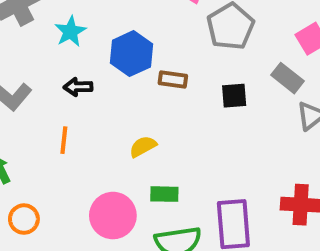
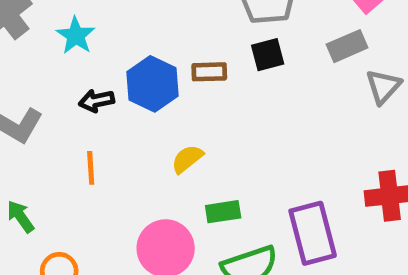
blue hexagon: (132, 54) -> (152, 84), moved
gray rectangle: (288, 78) -> (347, 46), turned -52
black square: (234, 96) -> (268, 55), moved

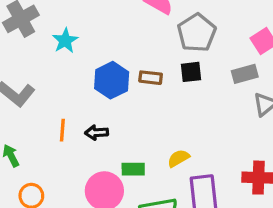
black arrow: (97, 101) -> (97, 133), moved
yellow semicircle: (187, 159) -> (178, 158), moved
green rectangle: (223, 212) -> (133, 169), moved

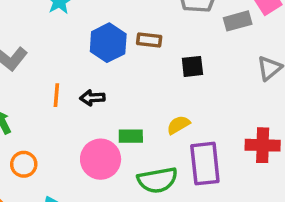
black square: (191, 72) -> (192, 66), moved
gray rectangle: (245, 74) -> (238, 21), moved

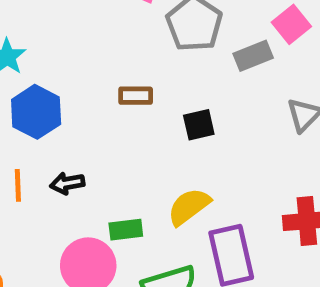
blue hexagon: (108, 43) -> (36, 112), moved
yellow semicircle: (178, 125) -> (189, 207), size x1.4

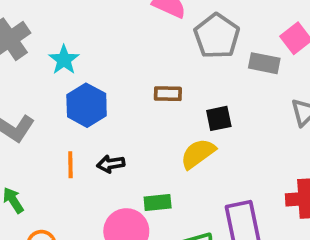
gray rectangle: (253, 56) -> (264, 63), turned 32
yellow semicircle: (189, 207) -> (198, 154), moved

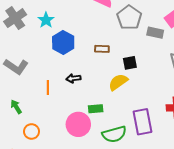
cyan star: (64, 60) -> (46, 20), moved
blue hexagon: (87, 105) -> (63, 42), moved
black arrow: (111, 164) -> (73, 78), moved

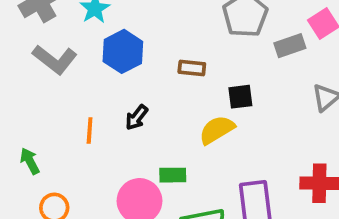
gray rectangle: (155, 33) -> (290, 46), turned -35
gray L-shape: (16, 67) -> (55, 59), moved
black arrow: (73, 78) -> (137, 117), turned -48

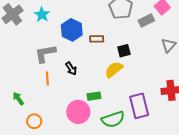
blue hexagon: (123, 51) -> (72, 30), moved
gray L-shape: (55, 59) -> (45, 54), moved, turned 140
black arrow: (137, 117) -> (71, 68), turned -64

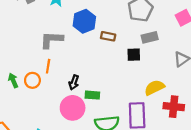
gray rectangle: (146, 21) -> (150, 37), moved
black arrow: (71, 68) -> (74, 82), moved, turned 40
yellow semicircle: (114, 70) -> (154, 88), moved
orange circle: (34, 121) -> (32, 80), moved

